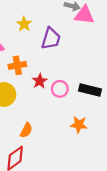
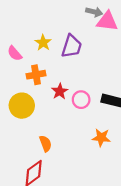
yellow star: (24, 24) -> (43, 43), moved
orange semicircle: (26, 130) -> (45, 144), turned -48

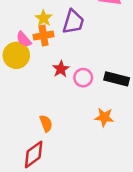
pink semicircle: (15, 53) -> (24, 39), moved
orange cross: (36, 75) -> (44, 36), moved
yellow circle: (22, 106) -> (16, 55), moved

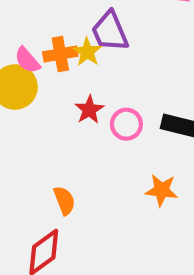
yellow star: (44, 18) -> (87, 52), moved
purple trapezoid: (73, 22) -> (110, 31), turned 140

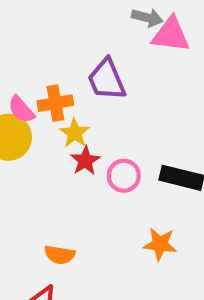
yellow star: (87, 52) -> (75, 133), moved
orange semicircle: (64, 201) -> (60, 255), turned 120

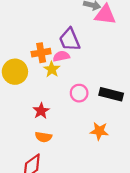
pink semicircle: (21, 109) -> (61, 56), moved, turned 119
red star: (85, 161) -> (41, 111), moved

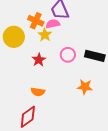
orange cross: (41, 53) -> (36, 21), turned 35
red star: (41, 111) -> (39, 60), moved

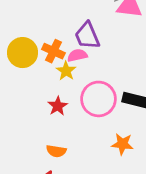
yellow circle: (14, 37) -> (23, 53), moved
pink circle: (68, 55) -> (98, 99), size x1.6

